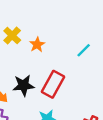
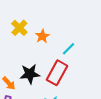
cyan line: (84, 50) -> (69, 49), moved

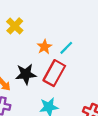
orange star: (42, 36) -> (44, 47), moved

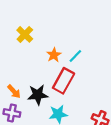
black star: (26, 74) -> (38, 95), moved

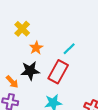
orange star: (54, 55) -> (36, 48), moved
black star: (38, 95) -> (30, 71), moved

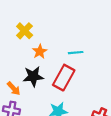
cyan line: (69, 49) -> (76, 53), turned 40

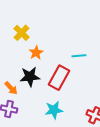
cyan line: (76, 53) -> (79, 56), moved

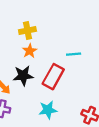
yellow cross: (21, 33) -> (27, 31), moved, turned 35

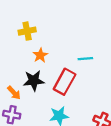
yellow cross: (27, 31) -> (27, 31), moved

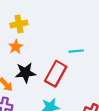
orange star: (40, 55) -> (16, 47), moved

